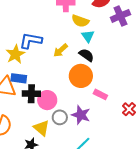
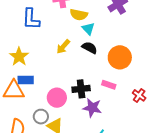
blue L-shape: (31, 41) -> (31, 19), moved, turned -90
orange circle: (81, 76) -> (120, 57), moved
black cross: (31, 94) -> (81, 89), moved
gray circle: (60, 117) -> (41, 117), moved

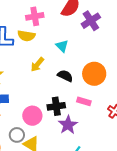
yellow semicircle: (79, 15) -> (26, 36), moved
black semicircle: (89, 48) -> (65, 76), moved
purple star: (92, 108) -> (68, 125), turned 30

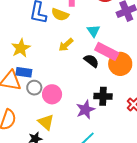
pink rectangle: (84, 101) -> (107, 51), moved, size x1.6
black cross: (56, 106) -> (103, 96), moved
gray circle: (17, 135) -> (34, 88), moved

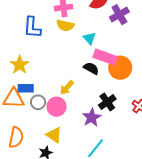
yellow semicircle: (60, 15) -> (65, 25), moved
yellow arrow: (66, 45) -> (67, 88), moved
black cross: (103, 96) -> (107, 102), turned -30

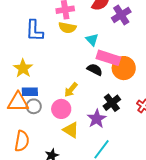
gray circle: (38, 102) -> (34, 106), moved
yellow triangle: (54, 135) -> (71, 130), moved

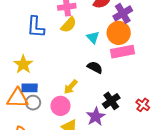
yellow semicircle: (67, 28) -> (69, 25), turned -60
pink rectangle: (108, 58) -> (122, 52), moved, turned -30
orange circle: (124, 68) -> (119, 33), moved

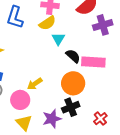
orange circle: (119, 33) -> (73, 83), moved
cyan triangle: (93, 37) -> (58, 39), moved
black semicircle: (95, 67) -> (73, 56), moved

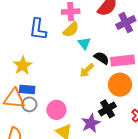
orange circle: (73, 83) -> (120, 85), moved
yellow arrow: (35, 84) -> (87, 70), moved

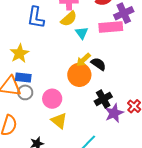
black semicircle: (101, 58) -> (98, 64), moved
pink rectangle: (123, 61) -> (111, 27), moved
orange circle: (120, 85) -> (79, 75), moved
purple star: (91, 123) -> (114, 113), moved

